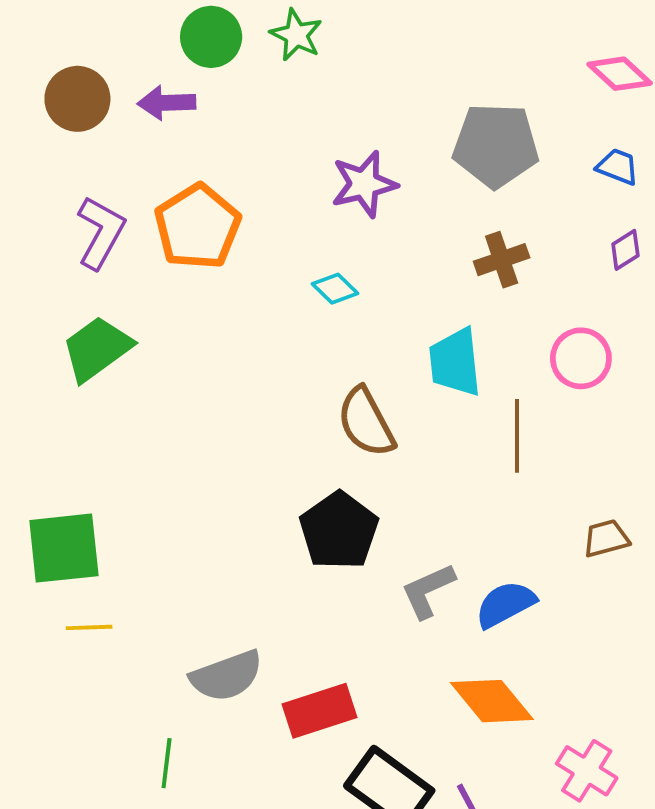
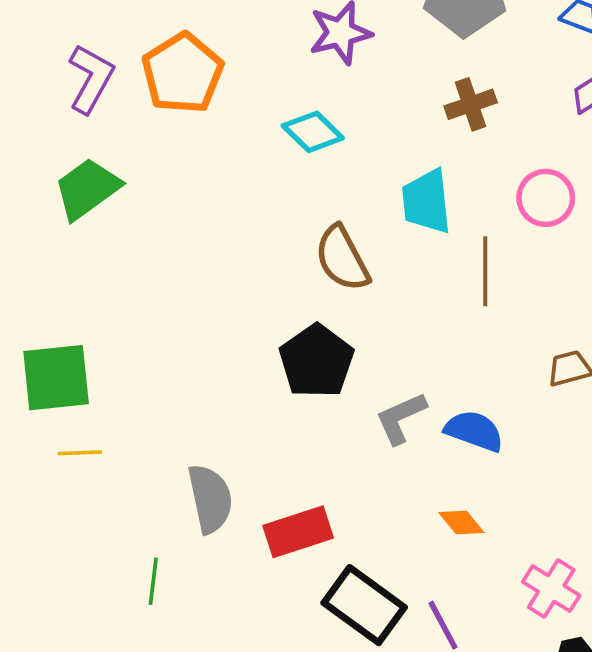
cyan diamond: (335, 289) -> (313, 132), size x1.4
blue semicircle: (505, 604) -> (474, 431), turned 48
gray semicircle: (227, 676) -> (210, 499), turned -82
orange diamond: (492, 701) -> (461, 523), size x0.6

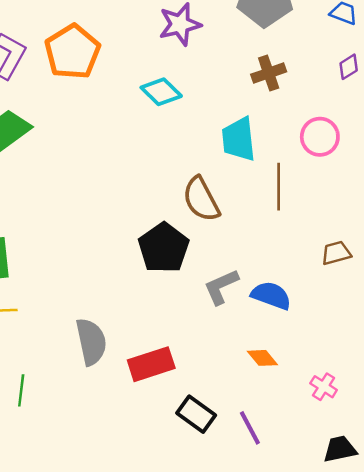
brown semicircle: (342, 258) -> (201, 199), moved
green line: (153, 581) -> (21, 390), moved
pink cross: (551, 589) -> (324, 387), moved, size x0.7
black rectangle: (364, 605) -> (196, 414), size x0.7

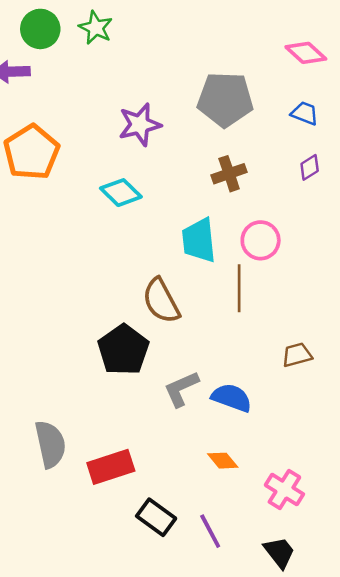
pink circle: (320, 137) -> (261, 240), moved
pink cross: (324, 387) -> (284, 490), size x1.4
black trapezoid: (340, 449) -> (279, 552), moved, turned 64

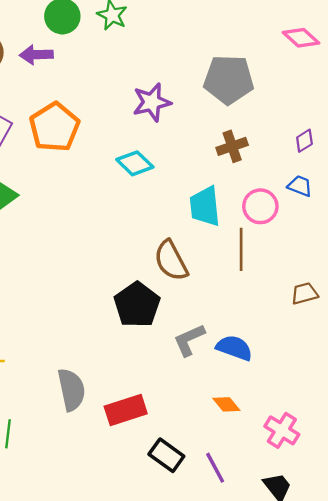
blue trapezoid: (305, 113) -> (300, 186), moved
brown trapezoid: (297, 355) -> (304, 293), moved

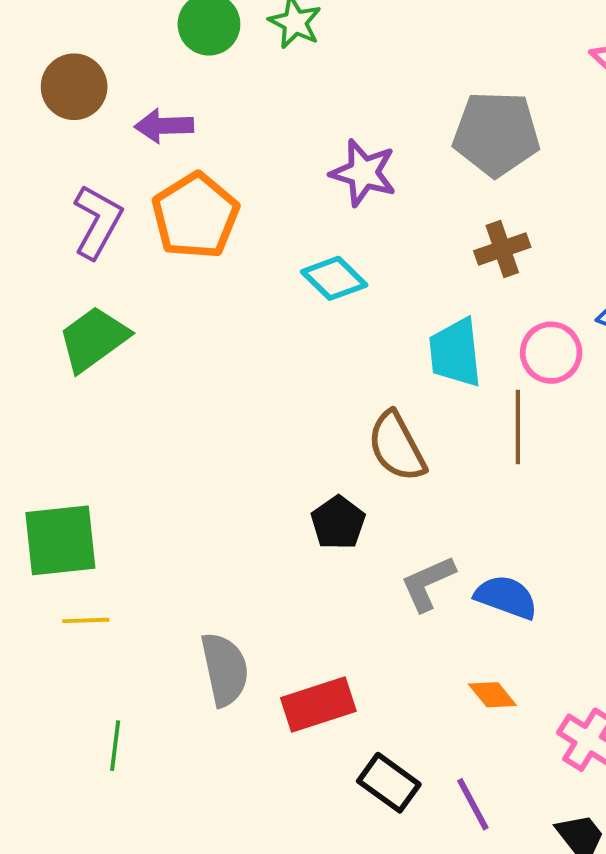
purple arrow: (36, 55) -> (164, 126), moved
purple star: (152, 102) -> (363, 173), turned 30
black pentagon: (137, 305) -> (338, 523), size x0.7

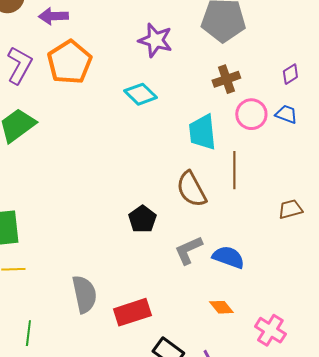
pink circle: (551, 353) -> (251, 114), moved
brown semicircle: (397, 446) -> (191, 189), moved

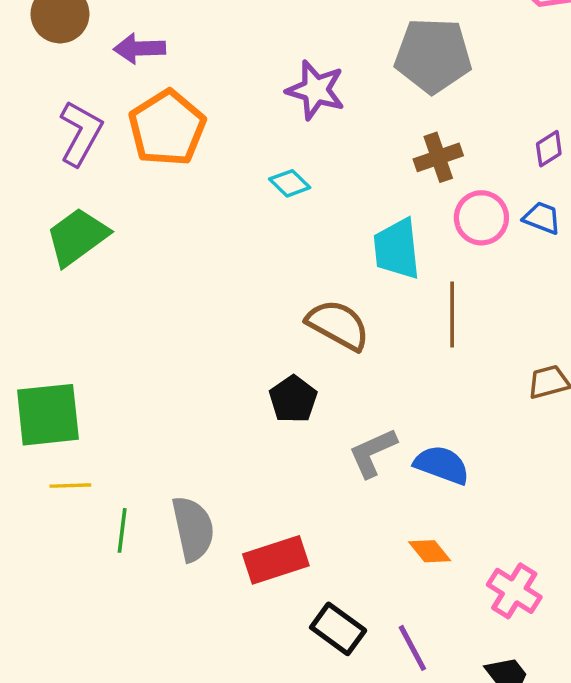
cyan diamond: (140, 94) -> (290, 183), size x0.7
brown semicircle: (191, 189) -> (338, 325), moved, turned 147
green line: (28, 333) -> (122, 530), moved

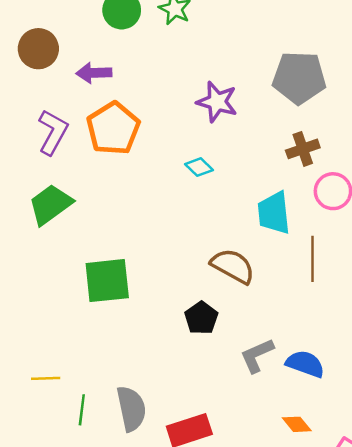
green square: (48, 415) -> (107, 281), moved

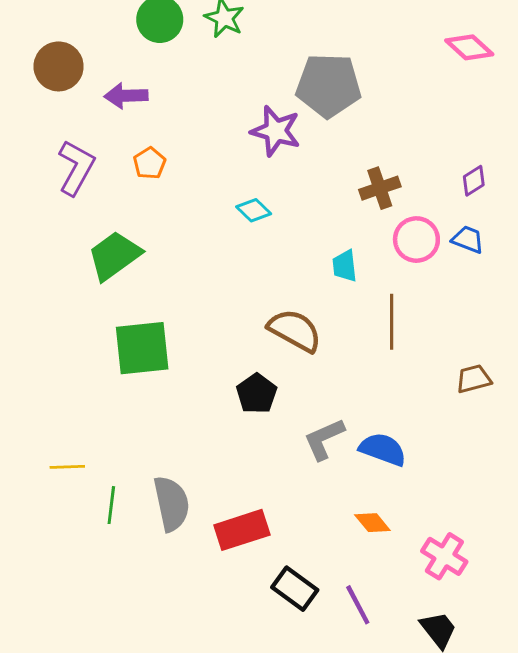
gray pentagon: (299, 78) -> (328, 85), moved
orange pentagon: (113, 128) -> (149, 163), size x0.5
green trapezoid: (50, 204) -> (114, 256), moved
cyan trapezoid: (274, 213) -> (345, 266), size x0.6

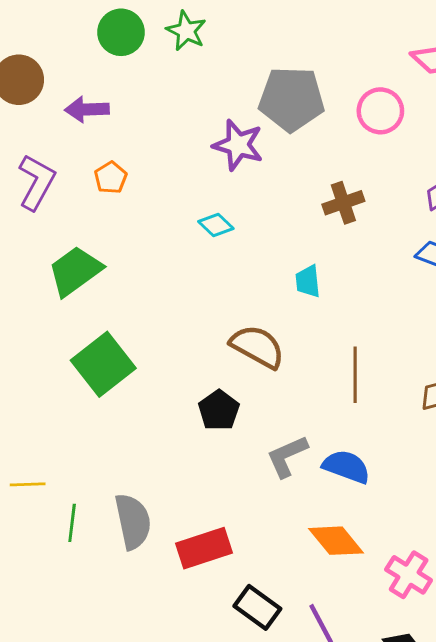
pink circle: (416, 240) -> (380, 111), moved
brown line: (392, 322) -> (355, 375), moved
green square: (142, 348) -> (103, 364), turned -32
orange diamond: (372, 523) -> (336, 541), size x1.5

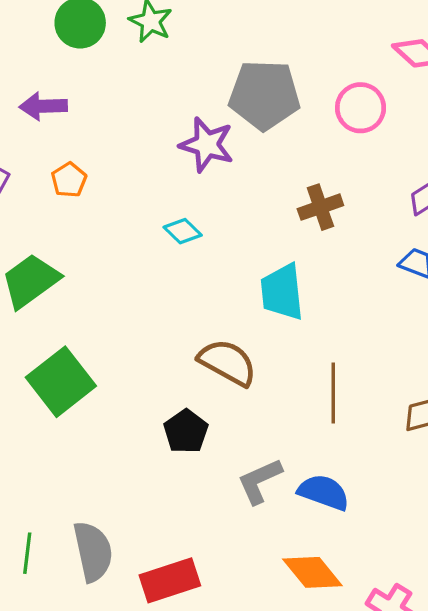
cyan trapezoid: (308, 281) -> (282, 292), size x1.6

